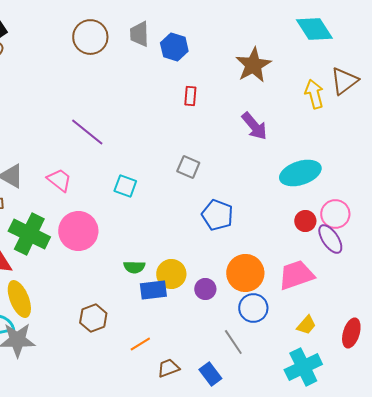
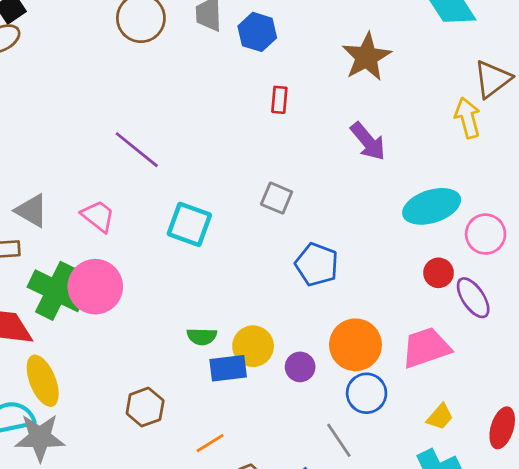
yellow arrow: (314, 94) -> (468, 118), moved
cyan square: (125, 186) -> (189, 224), size x1.4
pink circle: (335, 214) -> (486, 234), moved
pink circle: (78, 231) -> (95, 287), moved

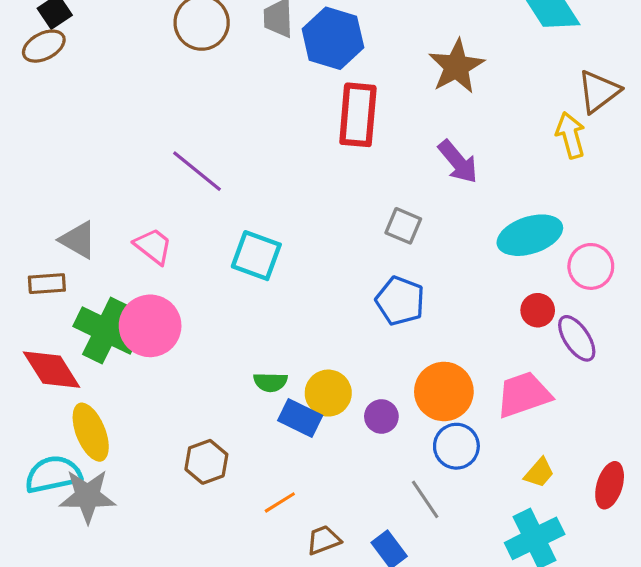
blue hexagon: (257, 32) -> (333, 38), size x1.4
red rectangle: (279, 100) -> (358, 115), size x2.0
gray square: (277, 198) -> (403, 226), moved
blue rectangle: (228, 368) -> (300, 418), turned 33

